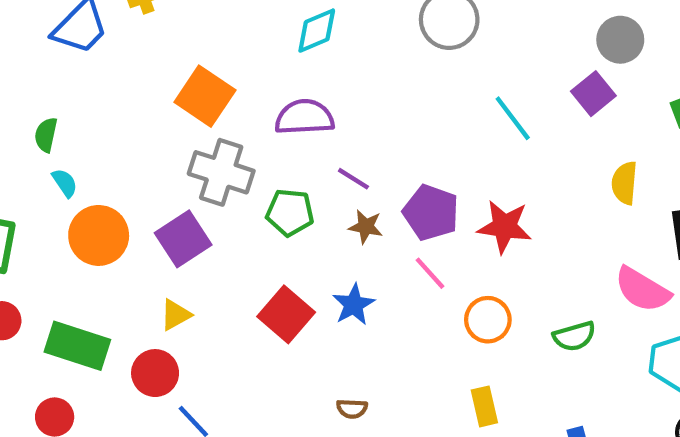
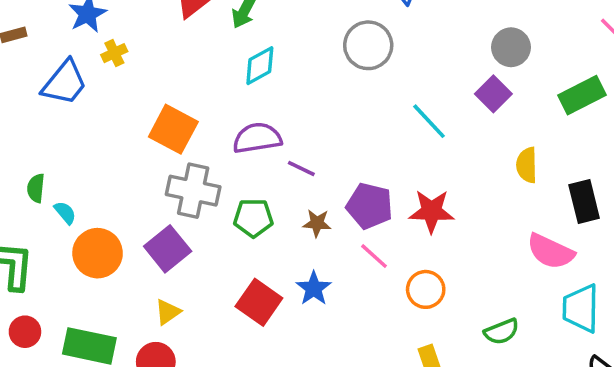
green semicircle: (46, 135) -> (36, 188), moved
purple line: (353, 179) -> (301, 169), moved
green semicircle: (574, 336) -> (502, 332), moved

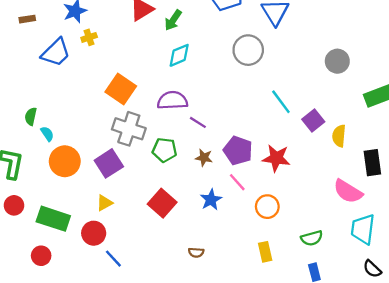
purple square: (493, 94) -> (313, 121), moved
blue star: (314, 288) -> (211, 200), moved

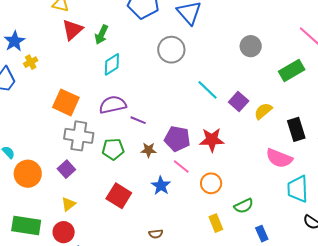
yellow semicircle: (339, 136) -> (263, 111), turned 54
purple square: (109, 163) -> (66, 169), size x0.7
green semicircle: (312, 238) -> (244, 206), moved

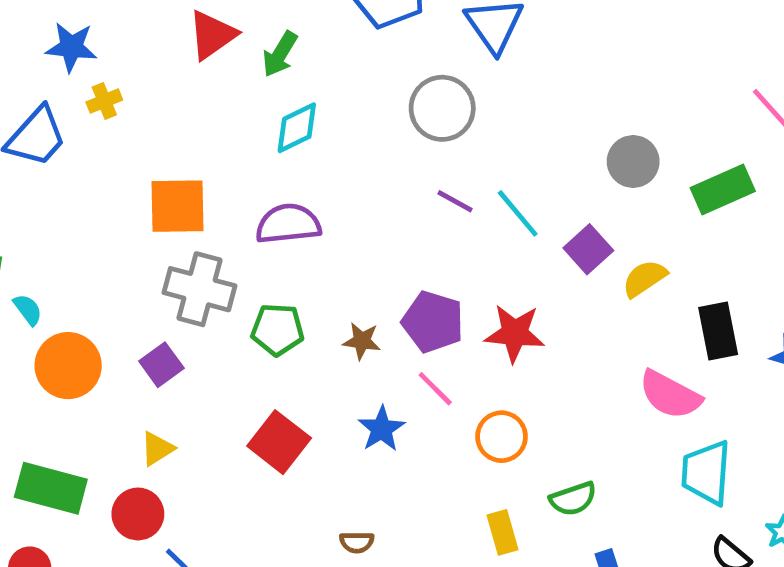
blue star: (14, 41) -> (71, 47), turned 30
gray circle: (251, 46) -> (633, 161), moved
orange square: (66, 102) -> (177, 206), turned -32
purple line: (138, 120) -> (455, 201), moved

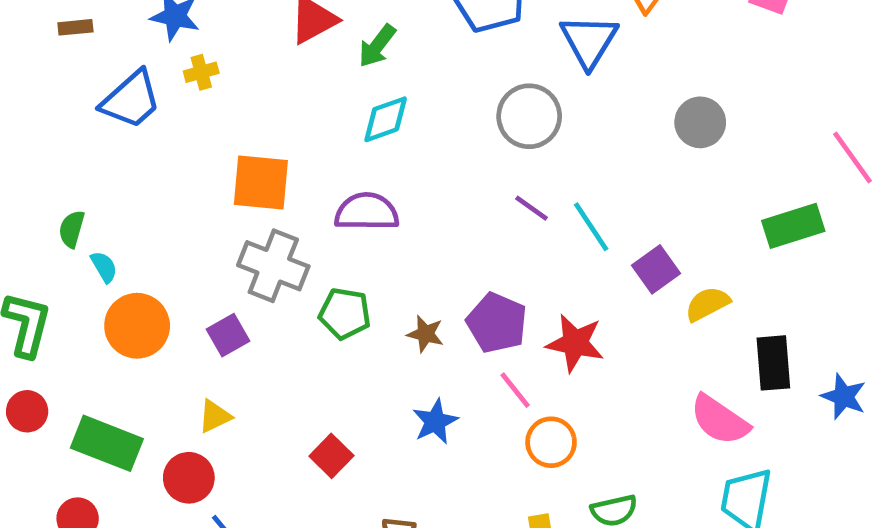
gray circle: (633, 161) -> (700, 122), moved
pink line: (435, 389) -> (515, 390), moved
red square: (279, 442) -> (331, 456), moved, size x0.7

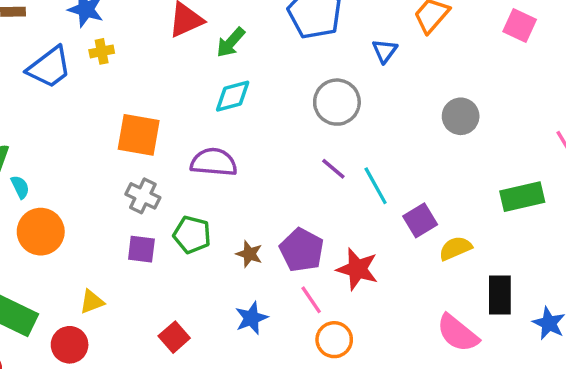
blue triangle: (589, 41) -> (385, 51), size x0.6
gray cross: (273, 266) -> (143, 196), size x0.7
purple square: (228, 335) -> (141, 249), moved, turned 32

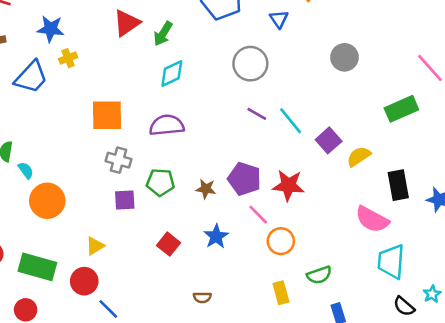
red square: (174, 337) -> (169, 244), moved

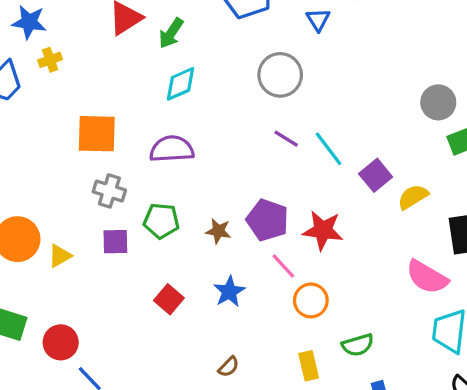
gray circle: (344, 57) -> (438, 102), moved
yellow triangle: (95, 246) -> (60, 256), moved
brown semicircle: (202, 297) -> (229, 367), moved, turned -48

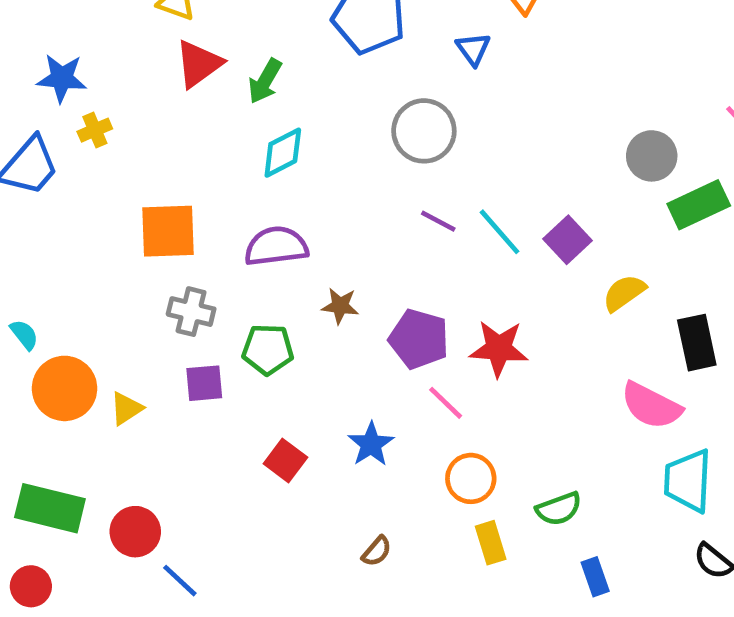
purple square: (376, 175) -> (568, 240), moved
brown star: (218, 231) -> (340, 306), moved
orange circle: (311, 300) -> (471, 478), moved

